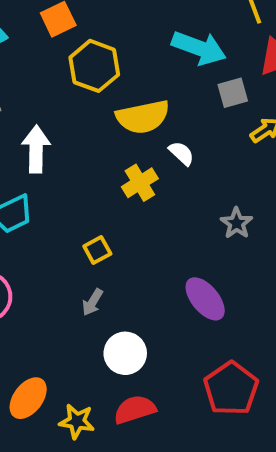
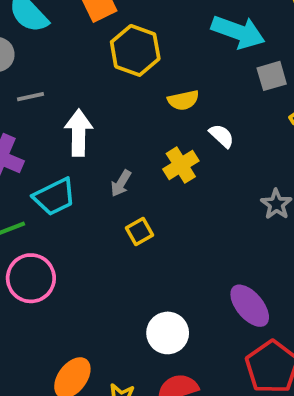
yellow semicircle: (143, 117) -> (183, 100), size x0.6
purple ellipse: (205, 299) -> (250, 306), moved
gray arrow: (93, 302) -> (121, 183), moved

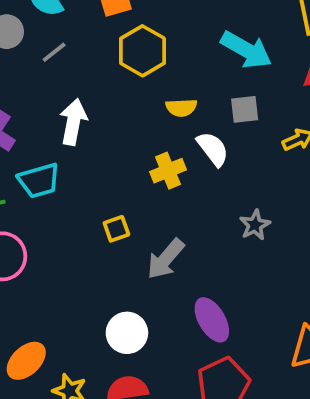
gray square: (272, 76) -> (245, 109), moved
gray line: (30, 97) -> (54, 52), moved, turned -36
white semicircle: (222, 136) -> (213, 149), size x1.4
gray arrow: (121, 183) -> (166, 259), moved, size x1.6

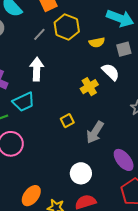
gray line: (54, 52) -> (39, 34), moved
yellow semicircle: (181, 108) -> (97, 42), moved

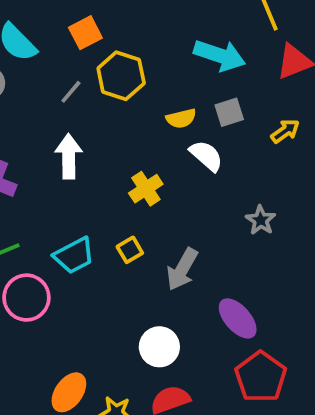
yellow semicircle: (97, 42) -> (181, 118), moved
yellow cross: (89, 87) -> (146, 189), moved
cyan trapezoid: (24, 102) -> (74, 256), moved

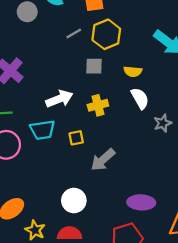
gray square: (229, 112) -> (94, 66), moved
white arrow: (69, 156) -> (59, 99), moved, turned 50
gray star: (261, 220) -> (163, 123), moved
purple ellipse: (238, 318) -> (141, 202), moved, turned -65

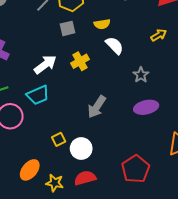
gray star: (163, 123) -> (141, 75), moved
yellow square: (76, 138) -> (59, 139), moved
purple ellipse: (141, 202) -> (146, 107), moved

